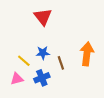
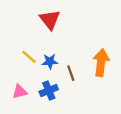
yellow line: (24, 61) -> (29, 57), moved

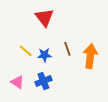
brown line: (71, 73) -> (67, 49), moved
pink triangle: (20, 92) -> (17, 82), turned 48

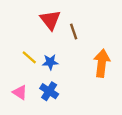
brown line: (67, 49) -> (74, 32), moved
blue cross: (43, 81) -> (49, 91), turned -35

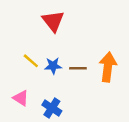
brown line: (74, 32) -> (78, 68), moved, turned -70
blue cross: (49, 91) -> (52, 108), moved

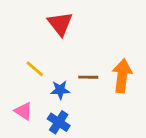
blue star: (53, 66) -> (60, 90), moved

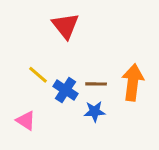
blue star: (60, 90) -> (95, 111), moved
blue cross: (59, 122) -> (65, 90), moved

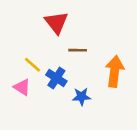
brown line: (96, 84) -> (78, 50), moved
pink triangle: (26, 121) -> (22, 87), moved

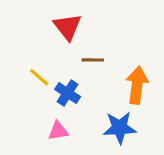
pink triangle: (22, 87) -> (58, 131), moved, turned -42
blue star: (82, 97) -> (120, 128), moved, size x1.5

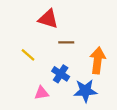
red triangle: (68, 27) -> (48, 19), turned -35
blue cross: (68, 93) -> (61, 74), moved

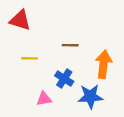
red triangle: (48, 19) -> (20, 20), moved
yellow line: (28, 55) -> (30, 58), turned -40

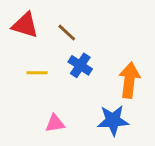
brown line: (70, 45) -> (67, 33), moved, turned 42
blue cross: (64, 79) -> (80, 65), moved

